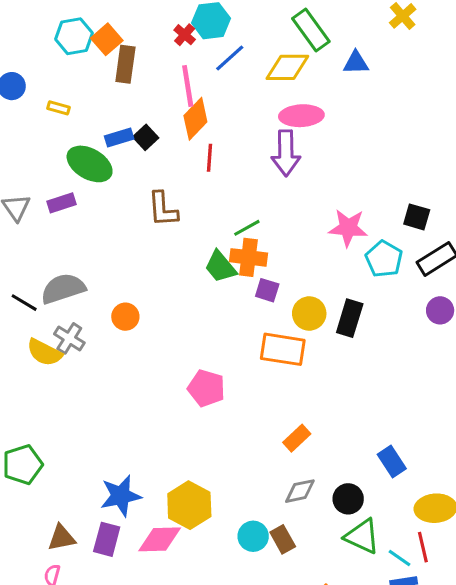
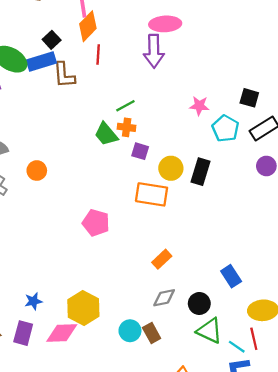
blue rectangle: (119, 137) -> (41, 61), moved, size x1.4
brown L-shape: (163, 209) -> (64, 75), moved
pink star: (348, 228) -> (199, 106), size x0.7
orange cross: (248, 257) -> (127, 127), size x0.7
blue star: (121, 496) -> (33, 301), size x0.6

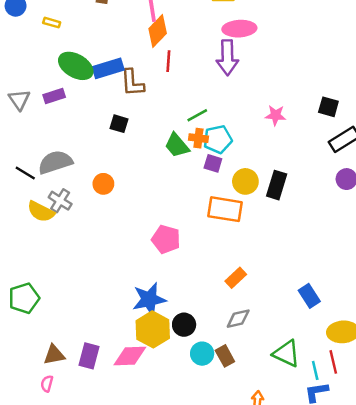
black square: (52, 40) -> (119, 124), moved, turned -30
cyan pentagon: (225, 128) -> (218, 139), moved, turned 30
blue star: (33, 301) -> (149, 299), moved, size x1.8
black circle: (199, 303) -> (184, 325), moved
cyan line: (237, 347) -> (315, 370), turned 42

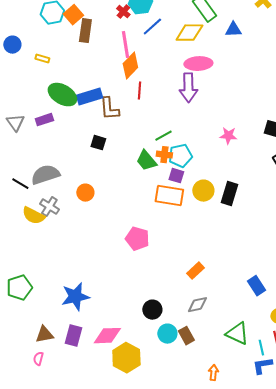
orange rectangle: (225, 209) -> (169, 196), moved
blue star: (149, 299) -> (75, 297), moved
yellow hexagon: (153, 329) -> (126, 358), moved

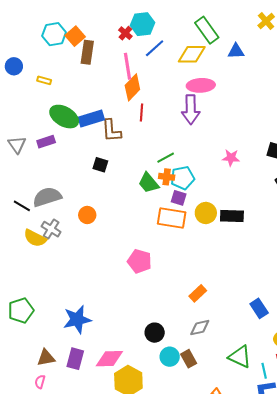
black rectangle: (229, 194) -> (232, 216), turned 75

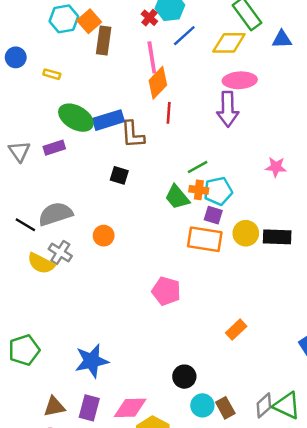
gray diamond: (200, 328) -> (264, 405), moved, turned -30

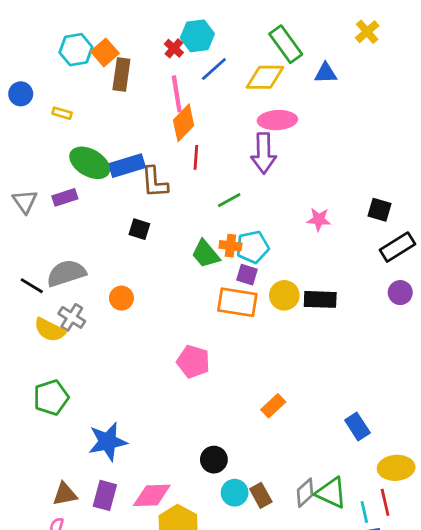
green line: (198, 167) -> (229, 200), moved
green pentagon: (24, 350) -> (51, 397), moved

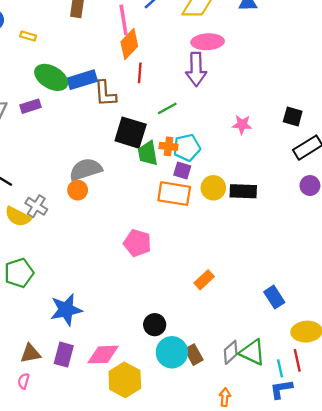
black square: (139, 229) -> (131, 133), moved, size x1.8
green trapezoid: (206, 254) -> (148, 153), turned 30
gray semicircle: (66, 273) -> (86, 169), moved
cyan circle: (235, 493) -> (172, 352), size x1.4

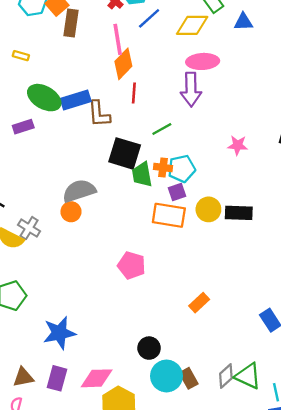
purple square: (182, 171) -> (177, 192), turned -36

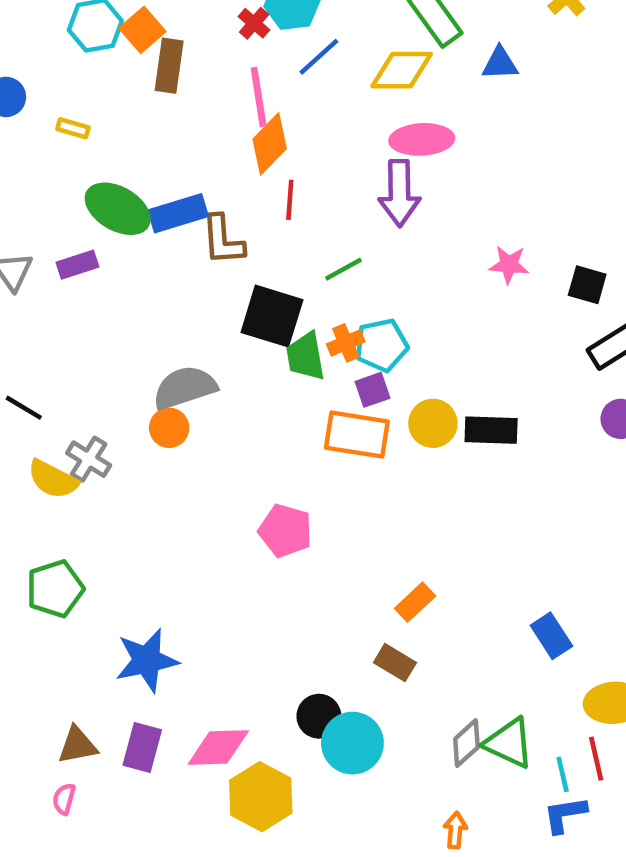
pink star: (238, 145) -> (509, 265), moved
orange cross: (163, 167) -> (346, 343), turned -30
black circle: (149, 348) -> (319, 716), moved
brown rectangle: (189, 378) -> (395, 663), moved, turned -30

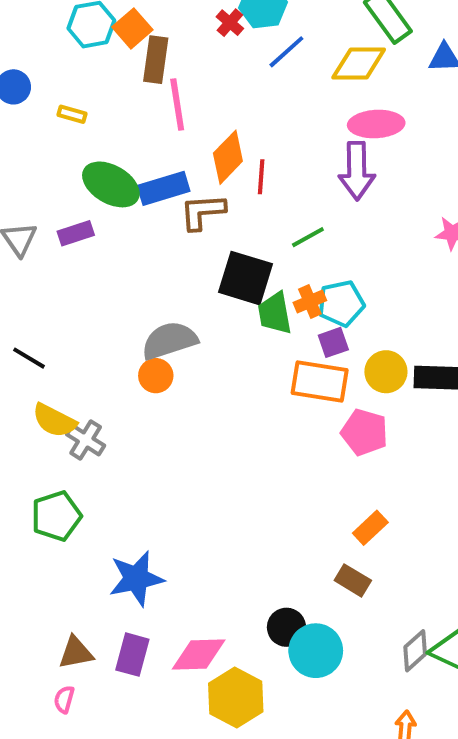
pink line: (259, 97) -> (177, 104), moved
orange diamond: (270, 144) -> (228, 157), moved
brown L-shape: (223, 240) -> (203, 212), turned 90
gray cross: (89, 459) -> (86, 440), moved
pink pentagon: (285, 531) -> (364, 432), moved

